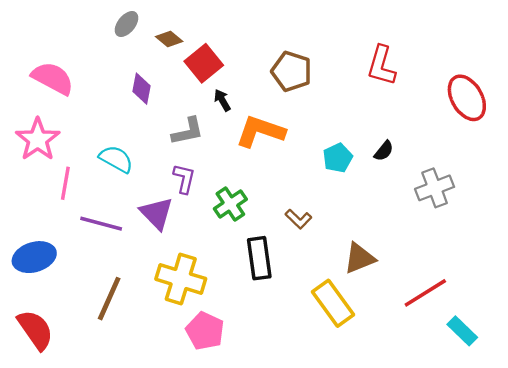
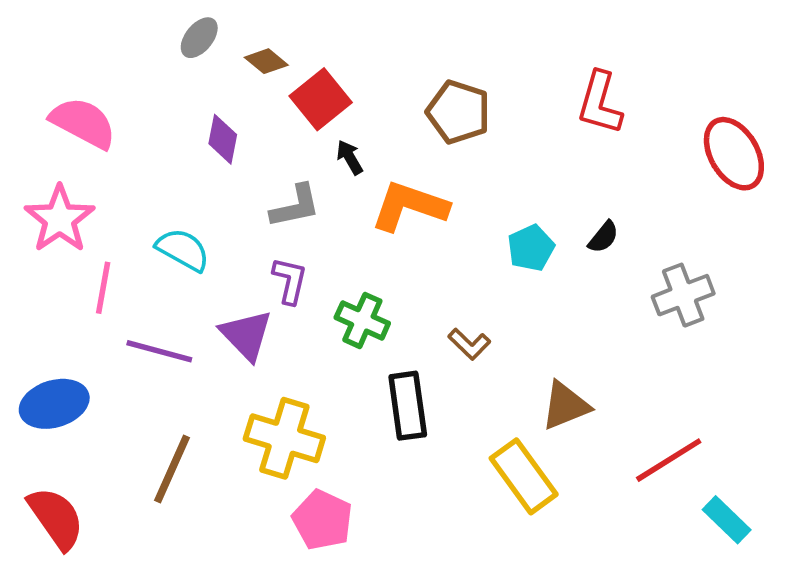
green cross: (230, 204) -> (362, 320), turned -32

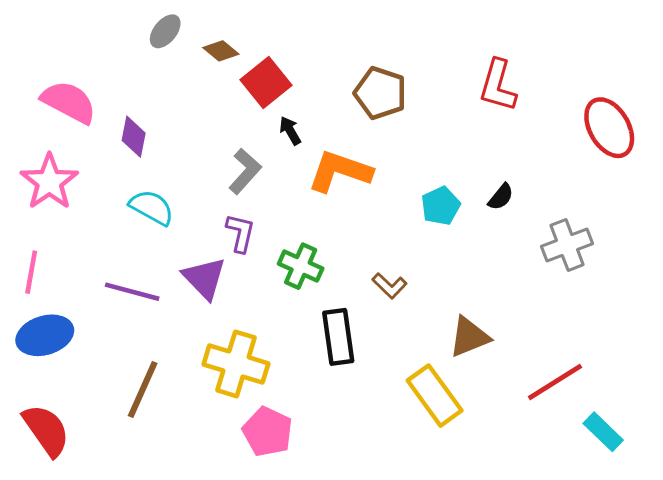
purple diamond: (223, 139) -> (134, 137), moved
gray L-shape: (295, 206) -> (245, 171), turned -36
pink line: (103, 288) -> (31, 272), moved

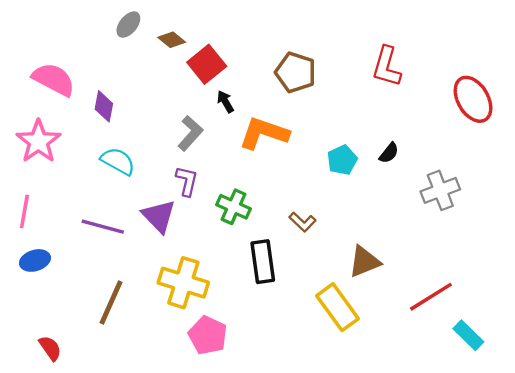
blue ellipse: (45, 335) -> (35, 260), size x0.7
red semicircle: (46, 430) -> (50, 348), moved, size x0.6

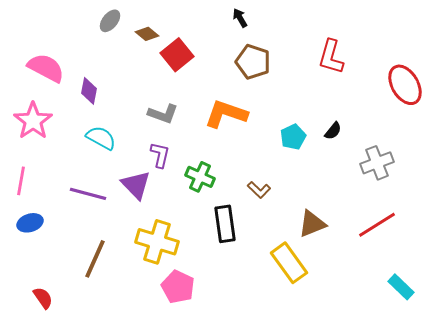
black arrow: (225, 102) -> (240, 18), moved
gray L-shape: (190, 133) -> (163, 114), turned 68
red line: (431, 297) -> (377, 225), moved

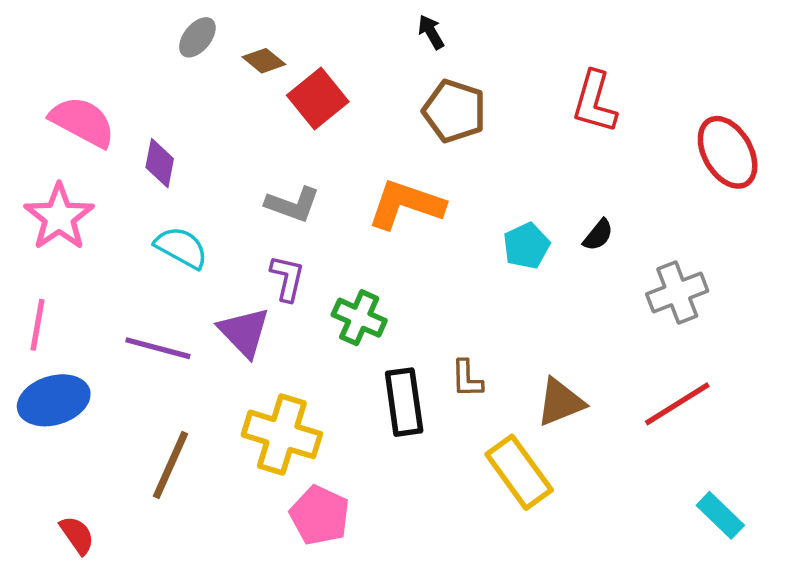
brown L-shape: (259, 190) -> (467, 379), moved, turned 45
blue ellipse: (30, 223) -> (54, 400), size x1.5

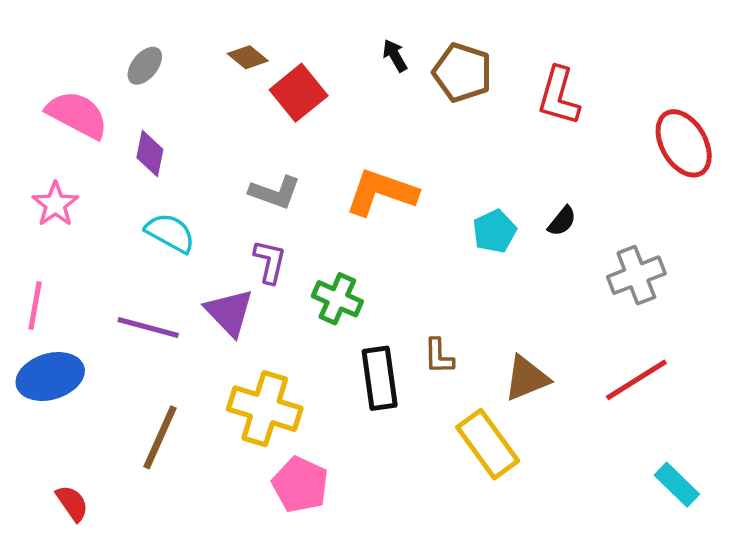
black arrow: (431, 32) -> (395, 56), moved
gray ellipse: (197, 37) -> (145, 66), moved
brown pentagon: (454, 111) -> (462, 72), moved
pink star: (59, 217) -> (55, 204), size x0.7

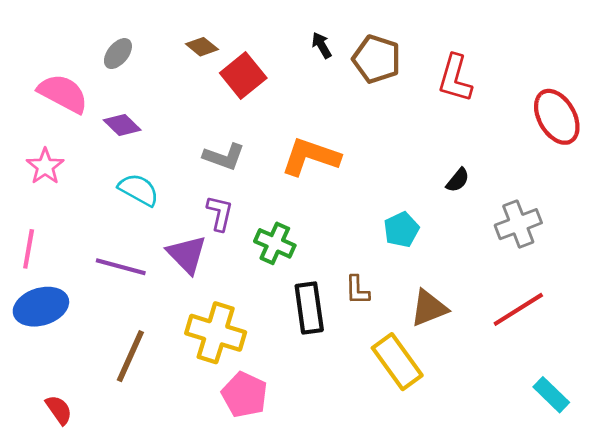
purple diamond: (150, 154) -> (122, 125), turned -57
cyan pentagon: (494, 231) -> (401, 230), moved

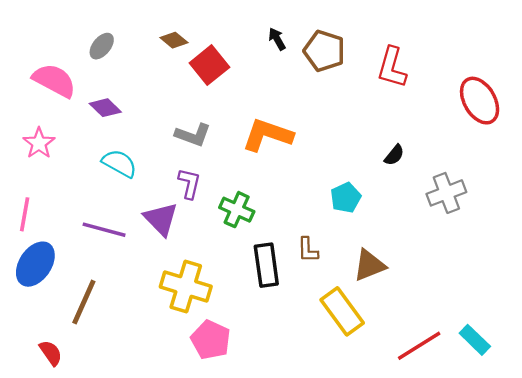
blue ellipse: (41, 307) -> (35, 264), turned -39
red line: (518, 309) -> (419, 346), moved
brown line: (130, 356) -> (84, 302), moved

